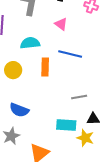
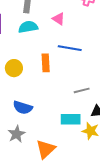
cyan semicircle: (30, 43) -> (28, 27), moved

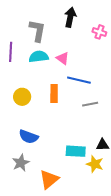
pink triangle: (59, 19) -> (63, 58), moved
gray line: (82, 90) -> (90, 104), moved

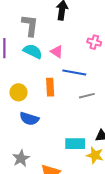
pink cross: (99, 32) -> (94, 42), moved
cyan semicircle: (39, 57) -> (33, 51), turned 36
blue semicircle: (29, 137) -> (29, 119), moved

